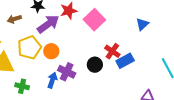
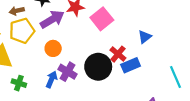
blue triangle: (142, 24) -> (145, 37), moved
yellow pentagon: (29, 47) -> (22, 31), moved
black circle: (95, 65) -> (98, 67), size x1.6

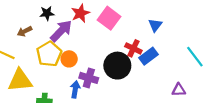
yellow pentagon: (22, 31) -> (49, 54), moved

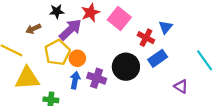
red cross: (133, 48) -> (146, 38), moved
blue arrow: (75, 89) -> (75, 80), moved
purple triangle: (179, 90) -> (181, 86), moved, turned 32

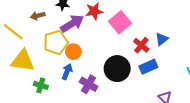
purple cross: (97, 78) -> (89, 84), moved

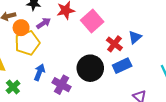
purple arrow: (72, 23) -> (44, 23), size x0.6
orange circle: (73, 52) -> (21, 28), moved
green cross: (41, 85) -> (13, 87), turned 32

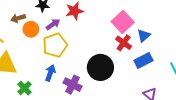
pink square: (92, 21) -> (123, 22), moved
yellow pentagon: (27, 43) -> (55, 45), moved
blue rectangle: (122, 66) -> (143, 60), moved

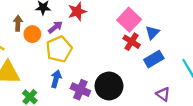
brown arrow: (18, 18) -> (18, 23), turned 112
black circle: (100, 67) -> (109, 86), moved

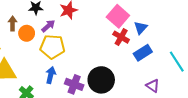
yellow pentagon: (59, 49) -> (52, 47), turned 30

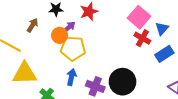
brown arrow: (13, 23) -> (33, 25), turned 32
orange circle: (27, 33) -> (60, 35), moved

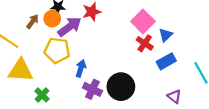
purple arrow: (69, 27) -> (70, 27), size x1.6
orange circle: (60, 35) -> (52, 19), moved
yellow pentagon: (73, 48) -> (57, 50), moved
blue arrow: (71, 77) -> (81, 68), moved

